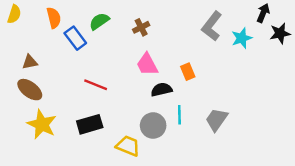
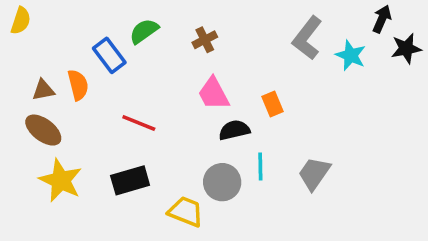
orange semicircle: (54, 18) -> (78, 85), moved
cyan star: (242, 38) -> (351, 55), turned -30

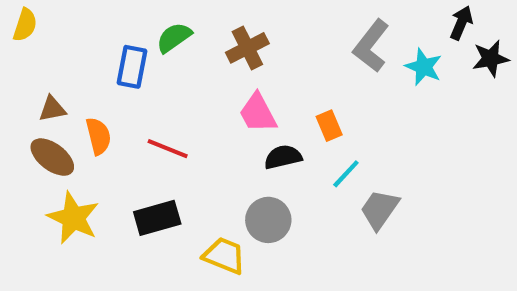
brown cross: (205, 40) -> (247, 48), size x1.4
blue rectangle: (109, 55) -> (132, 67), turned 48
orange semicircle: (78, 85) -> (98, 136), moved
cyan line: (260, 167) -> (346, 174), moved, turned 44

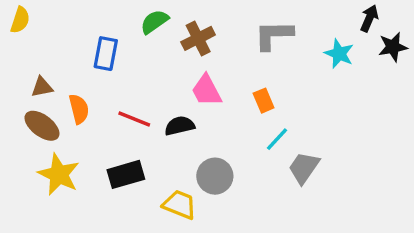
green semicircle: (174, 37) -> (154, 22), moved
gray L-shape: (371, 46) -> (274, 35), moved, turned 51
black semicircle: (283, 157) -> (180, 126), moved

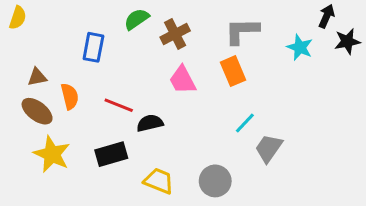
orange rectangle: (264, 101) -> (233, 71), moved, size x1.4
black semicircle: (180, 126) -> (150, 123), moved
gray circle: (215, 176) -> (215, 181), moved

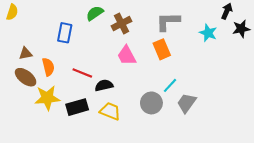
yellow star: (52, 154) -> (47, 98), moved, turned -30
yellow trapezoid: (159, 181) -> (110, 111), moved
gray circle: (215, 181) -> (151, 103), moved

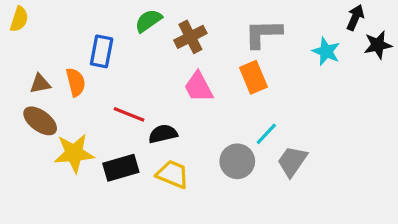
orange semicircle: (48, 67) -> (76, 82), moved

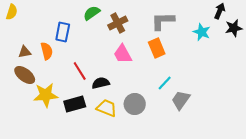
red line: (129, 114) -> (80, 71), turned 36
gray circle: (237, 161) -> (135, 104), moved

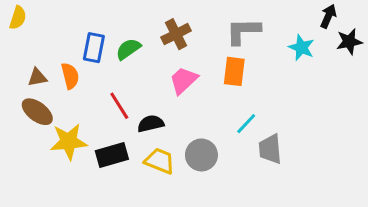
green semicircle: (92, 13) -> (128, 49), moved
orange rectangle: (157, 48) -> (234, 71), turned 30
pink trapezoid: (123, 54) -> (184, 80), turned 75
gray trapezoid: (181, 100) -> (270, 149), turned -40

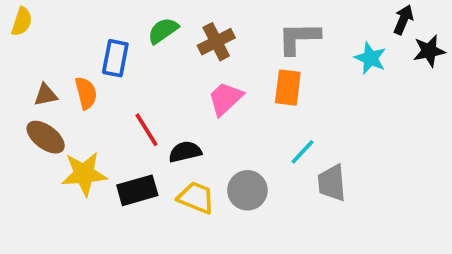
green semicircle: (128, 49) -> (163, 31), moved

